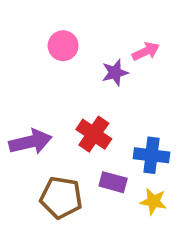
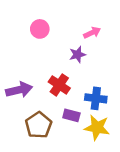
purple star: (115, 73) -> (78, 55), moved
brown pentagon: (61, 198) -> (39, 125), turned 30
yellow star: (153, 201) -> (97, 128), size x1.5

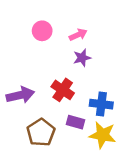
pink arrow: (92, 33) -> (78, 35), moved

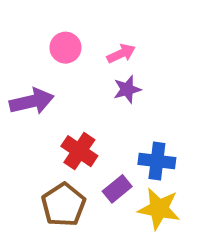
red cross: (63, 90) -> (79, 151), moved
purple arrow: (20, 95) -> (32, 101), moved
purple rectangle: (76, 122) -> (117, 189), turned -54

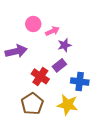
pink arrow: (121, 54) -> (52, 31), moved
purple rectangle: (117, 189) -> (59, 65), moved
yellow star: (159, 209) -> (68, 105), moved

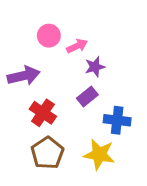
red cross: (40, 76) -> (43, 113), moved

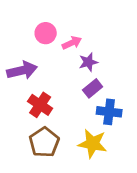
purple rectangle: (87, 96) -> (93, 88), moved

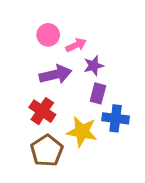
purple arrow: (22, 70) -> (55, 74), moved
purple rectangle: (93, 88) -> (98, 93), turned -36
yellow star: (93, 144) -> (82, 132), moved

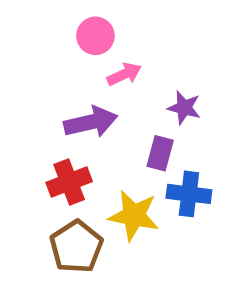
pink circle: (48, 35) -> (95, 36), moved
purple star: (94, 66) -> (184, 108), moved, turned 30
red cross: (42, 111) -> (69, 182), turned 35

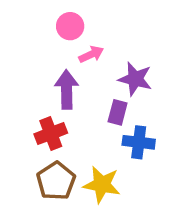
purple star: (184, 108) -> (135, 79), size x1.4
purple arrow: (91, 122) -> (67, 90), turned -78
yellow star: (134, 216) -> (102, 185), moved

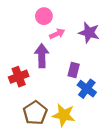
purple star: (135, 79) -> (89, 33), moved
red cross: (51, 133) -> (19, 77), moved
blue cross: (139, 142) -> (87, 89), turned 30

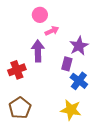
purple star: (89, 33) -> (79, 46), moved, turned 30
brown pentagon: (35, 113) -> (20, 108), moved
yellow star: (64, 115) -> (71, 110), moved

